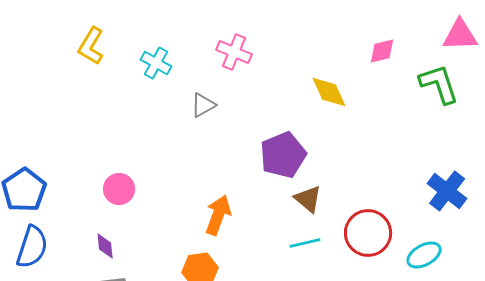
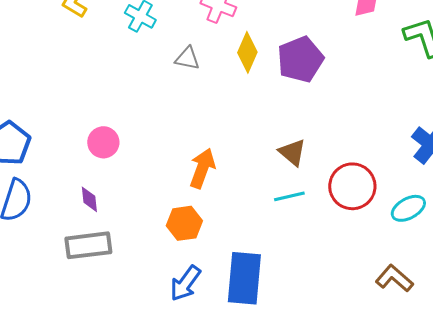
yellow diamond: (329, 92) -> (247, 52), moved, turned 48
gray triangle: (203, 105) -> (187, 58), turned 40
purple pentagon: (283, 155) -> (300, 59), moved

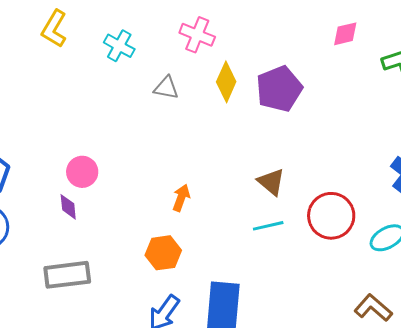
orange arrow: (202, 168) -> (181, 198), size x0.7
purple diamond: (89, 199) -> (68, 207), moved

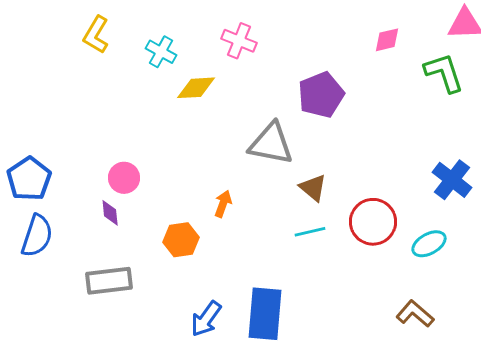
yellow diamond: (226, 82) -> (196, 88), moved, turned 63
gray triangle: (166, 88) -> (271, 144), moved, size x1.8
orange hexagon: (163, 253) -> (181, 240), moved

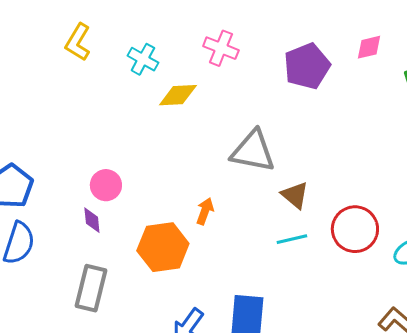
purple pentagon: (321, 95) -> (307, 66), moved
orange hexagon: (181, 240) -> (163, 247), size x1.4
gray rectangle: (109, 281) -> (91, 288), turned -69

